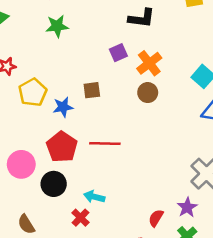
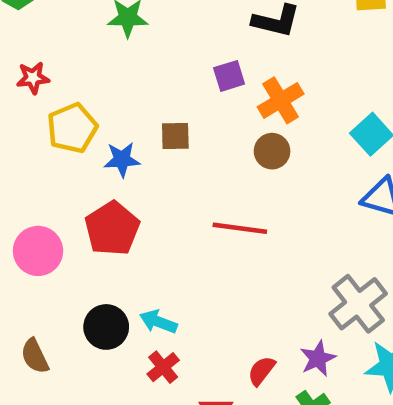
red line: (105, 143) -> (240, 228), moved
black circle: (54, 184) -> (106, 327), moved
red cross: (81, 218) -> (163, 367), moved

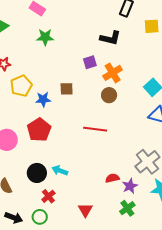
red cross: (163, 367) -> (48, 196), moved
red semicircle: (261, 371) -> (112, 178), moved, turned 40

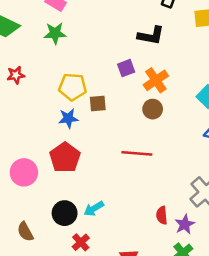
green star: (45, 37) -> (55, 33), moved
yellow pentagon: (21, 86) -> (73, 87), moved, turned 30
cyan arrow: (60, 170) -> (94, 209), turned -49
red semicircle: (112, 178) -> (162, 215), turned -80

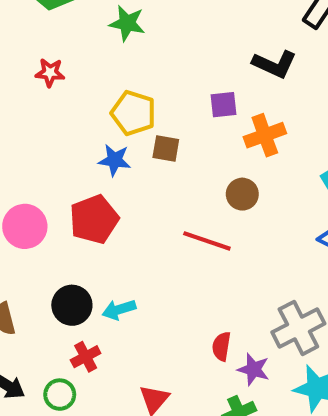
brown circle: (153, 109) -> (242, 194), moved
purple star: (185, 224) -> (253, 369), turned 30

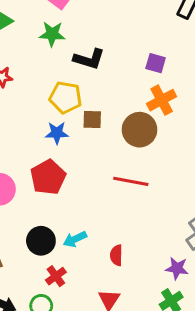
black L-shape: (275, 64) -> (89, 59), moved
purple square: (224, 105) -> (156, 63), moved, turned 30
brown circle: (242, 194) -> (140, 130), moved, size x1.5
red semicircle: (221, 346) -> (116, 255), moved

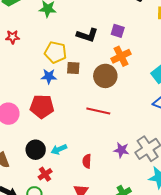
black L-shape: (89, 59) -> (87, 35), moved
red pentagon: (48, 177) -> (42, 106), turned 30
purple star: (177, 268) -> (121, 150), moved

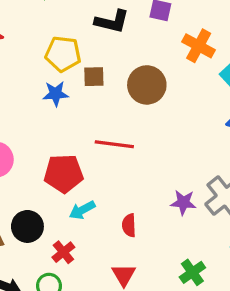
orange cross: (121, 56) -> (199, 46), moved, turned -30
red pentagon: (42, 106) -> (64, 173), moved
red line: (98, 111) -> (114, 144), moved
black circle: (36, 150) -> (27, 226), moved

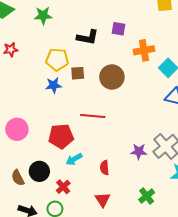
orange cross: (199, 46) -> (144, 50), turned -36

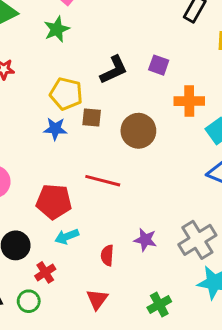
green star: (43, 16) -> (57, 29), turned -30
black L-shape: (88, 37) -> (114, 70), turned -45
purple star: (139, 151) -> (145, 240), moved

